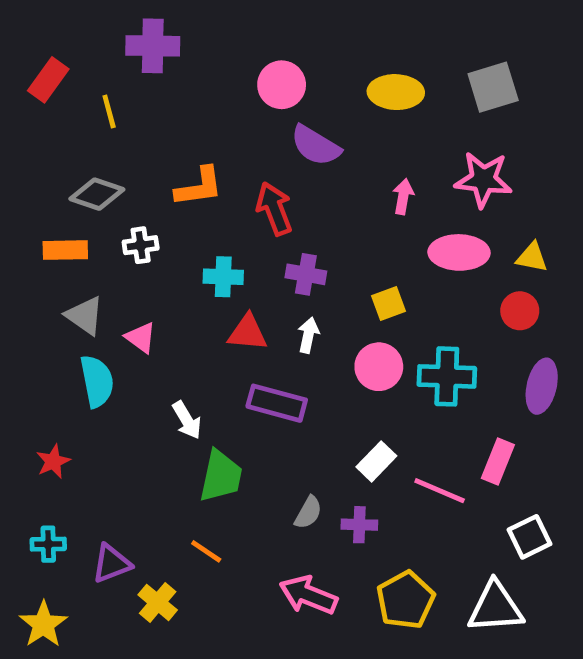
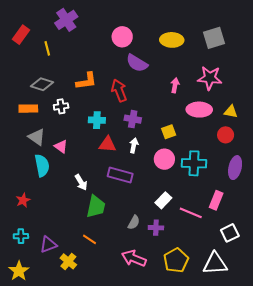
purple cross: (153, 46) -> (66, 20), turned -35

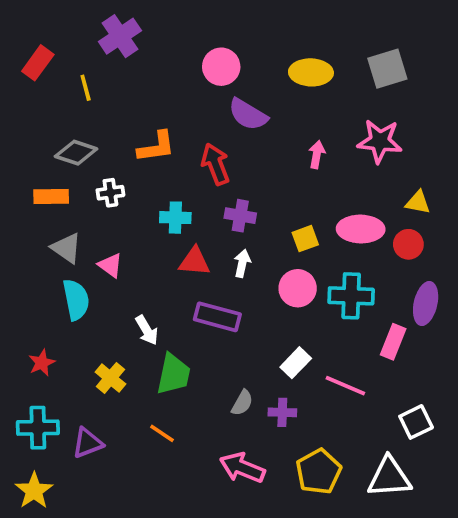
pink ellipse: (199, 110) -> (361, 229), moved
pink rectangle: (216, 200) -> (393, 342), moved
cyan cross: (21, 236) -> (38, 428), size x1.5
yellow cross: (68, 261) -> (110, 378), moved

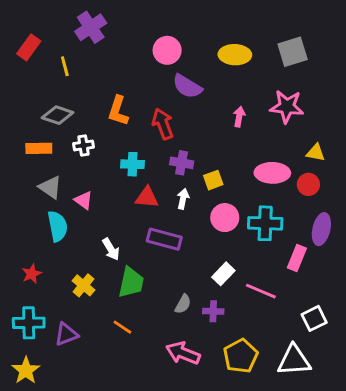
orange L-shape: (156, 147) -> (118, 111), turned 116
yellow square: (305, 239) -> (213, 180), moved

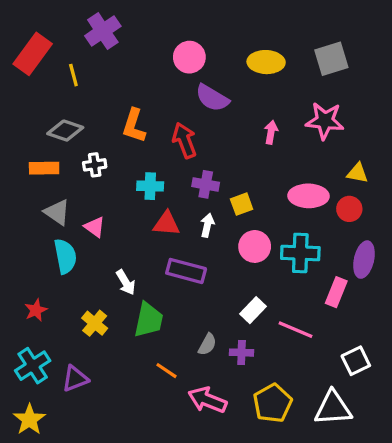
red rectangle: (29, 47) -> (33, 54), size x1.4
cyan cross: (29, 323) -> (33, 366), turned -32
orange line: (122, 327) -> (166, 371), moved

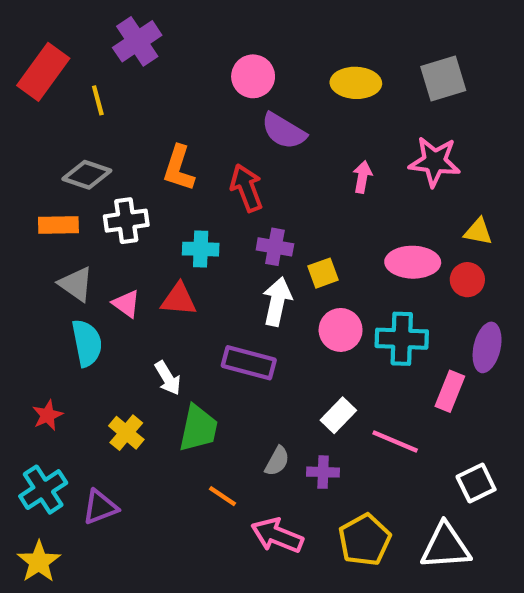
white cross: (95, 165) -> (126, 221), size x1.4
red triangle: (166, 224) -> (179, 299), moved
white arrow: (207, 225) -> (277, 302), size x1.5

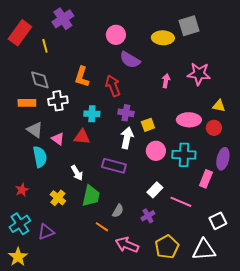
gray square: (443, 79) -> (189, 26), moved
gray diamond: (87, 175) -> (40, 80), turned 55
gray semicircle: (277, 461) -> (118, 211), moved
purple cross: (323, 472) -> (148, 216), turned -32

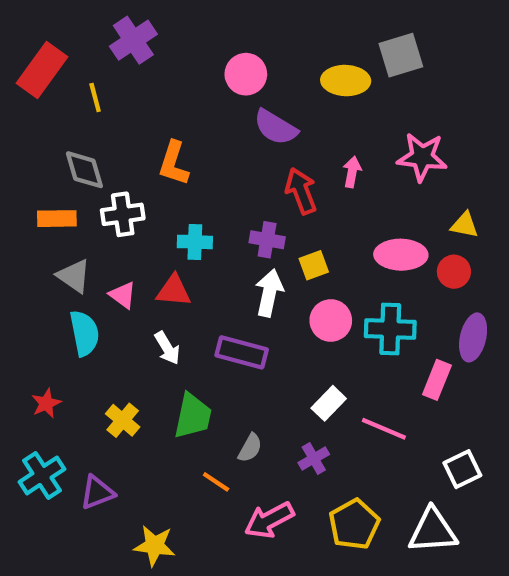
red arrow: (113, 86) -> (301, 191), moved
white arrow: (77, 173) -> (167, 348), moved
pink arrow: (127, 245) -> (269, 520), turned -50
yellow star: (18, 257) -> (155, 546), moved, turned -30

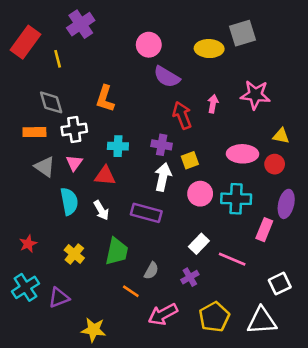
pink triangle: (123, 295) -> (74, 163), moved, turned 30
cyan semicircle: (84, 333) -> (69, 201), moved

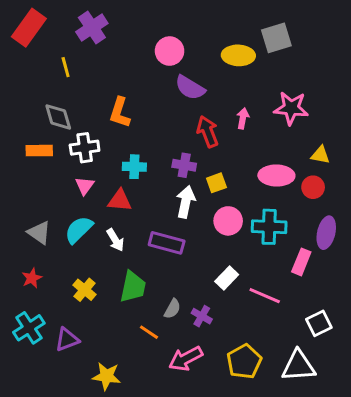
red rectangle: (25, 42) -> (29, 28), moved
gray triangle: (45, 167) -> (39, 233), moved
cyan semicircle: (69, 201) -> (79, 230), turned -124
purple cross: (190, 277) -> (202, 316), moved, turned -30

